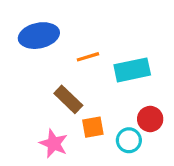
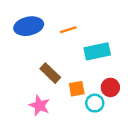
orange line: (88, 57) -> (68, 30), moved
orange square: (93, 127) -> (77, 89), moved

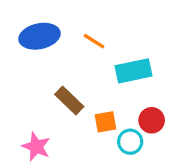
orange line: (68, 30) -> (94, 41), turned 49
pink star: (39, 105) -> (36, 147), moved

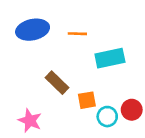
orange line: (94, 41) -> (77, 34), turned -30
red circle: (152, 120) -> (132, 110), moved

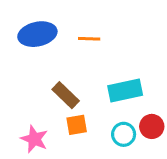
cyan rectangle: (110, 58) -> (125, 90), moved
orange square: (87, 100) -> (77, 125), moved

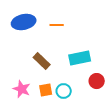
orange square: (77, 125) -> (46, 90), moved
cyan circle: (124, 134) -> (64, 91), moved

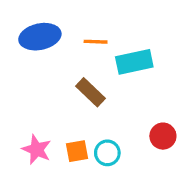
cyan rectangle: (80, 58) -> (134, 62), moved
brown rectangle: (42, 61) -> (90, 92), moved

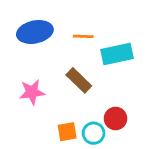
red circle: (163, 136) -> (116, 118), moved
pink star: (37, 150) -> (32, 92), moved, turned -30

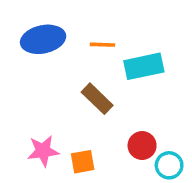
pink star: (32, 92) -> (43, 151), moved
cyan circle: (94, 133) -> (169, 165), moved

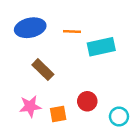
brown rectangle: (97, 99) -> (43, 70), moved
red circle: (142, 146) -> (87, 101), moved

